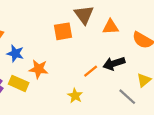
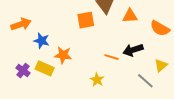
orange line: (91, 71) -> (111, 57), turned 56

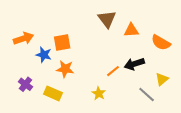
orange square: (86, 20) -> (62, 43), moved
orange line: (111, 57) -> (113, 71), turned -56
yellow rectangle: (45, 68) -> (53, 93), moved

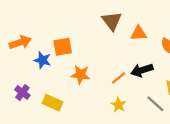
orange star: (65, 69) -> (80, 75), moved
yellow star: (99, 93) -> (118, 105), moved

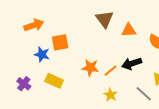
orange arrow: (20, 42) -> (34, 25), moved
orange star: (80, 75) -> (90, 68), moved
yellow rectangle: (53, 103) -> (54, 81), moved

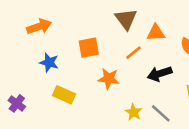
orange square: (60, 42) -> (89, 48), moved
orange line: (111, 71) -> (133, 53), moved
purple cross: (24, 84) -> (17, 103), moved
gray line: (144, 94) -> (161, 113), moved

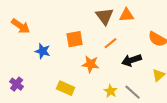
orange arrow: (39, 27) -> (21, 26), moved, turned 54
orange triangle: (156, 33) -> (127, 15), moved
yellow rectangle: (64, 95) -> (66, 88), moved

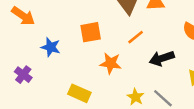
purple cross: (17, 84) -> (23, 75), moved

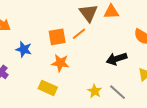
orange line: (136, 37) -> (79, 34), moved
orange star: (111, 63) -> (60, 63), moved

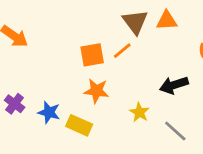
blue star: (24, 49) -> (49, 112), moved
yellow star: (95, 91) -> (139, 112), moved

